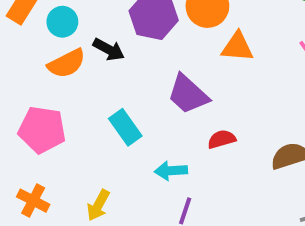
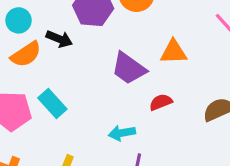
orange triangle: (237, 47) -> (174, 52), moved
cyan rectangle: (125, 127) -> (52, 103), moved

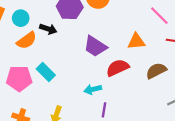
orange triangle: (174, 52) -> (136, 41), moved
red semicircle: (161, 102) -> (118, 68), size x1.5

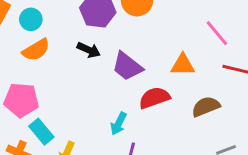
black arrow: (48, 29) -> (89, 50), moved
cyan rectangle: (46, 72) -> (41, 132), moved
cyan arrow: (93, 89) -> (119, 124), turned -56

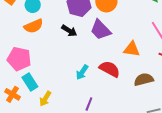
purple trapezoid: (127, 66) -> (100, 30), moved
red semicircle: (154, 98) -> (110, 69), turned 40
cyan arrow: (119, 124) -> (82, 72), moved

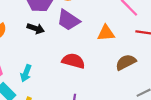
red semicircle: (110, 69) -> (73, 61), moved
cyan arrow: (82, 72) -> (26, 73), moved

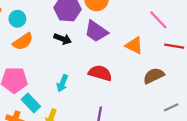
orange triangle: (106, 33) -> (134, 45), turned 30
cyan arrow: (26, 73) -> (62, 83), moved

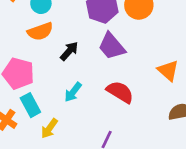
purple trapezoid: (96, 31) -> (112, 46), moved
black arrow: (63, 39) -> (69, 51), moved, turned -84

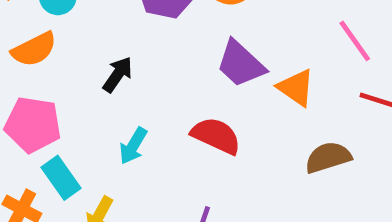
orange semicircle: (40, 31) -> (34, 49), moved
purple trapezoid: (112, 46) -> (241, 64), moved

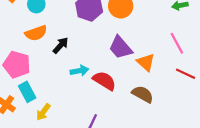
orange semicircle: (34, 49) -> (36, 33), moved
cyan arrow: (133, 146) -> (79, 71), moved, turned -138
brown semicircle: (328, 157) -> (143, 94), moved, turned 40

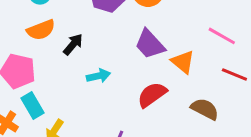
pink line: (177, 43) -> (222, 36), turned -30
red semicircle: (104, 81) -> (152, 95), moved, turned -65
brown semicircle: (143, 94) -> (205, 109), moved

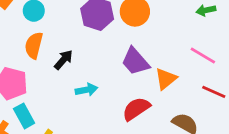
orange semicircle: (41, 30) -> (34, 45), turned 124
orange triangle: (183, 62) -> (166, 79), turned 40

